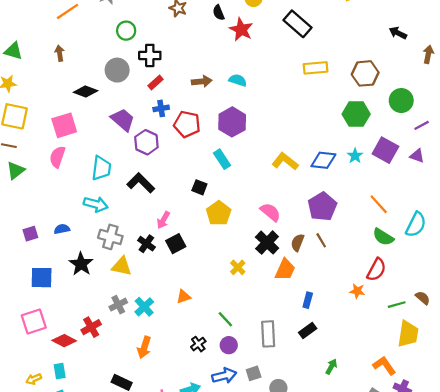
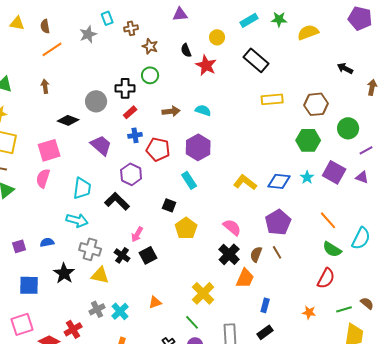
green circle: (126, 31) -> (150, 75), moved
purple hexagon: (146, 142) -> (131, 174), moved
yellow cross: (238, 267) -> (203, 293), moved, size x1.6
orange star: (357, 291) -> (309, 312), moved

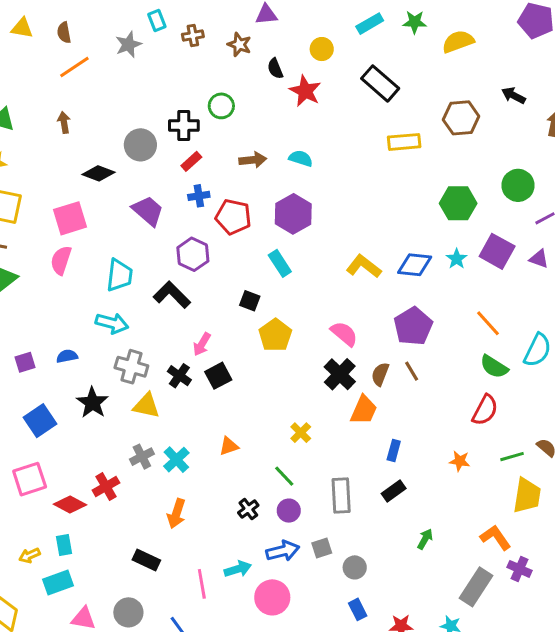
brown star: (150, 46) -> (239, 45), moved
brown hexagon: (316, 104) -> (461, 118), moved
blue square: (29, 285) -> (40, 421), turned -35
yellow cross: (203, 293) -> (301, 433), size x0.6

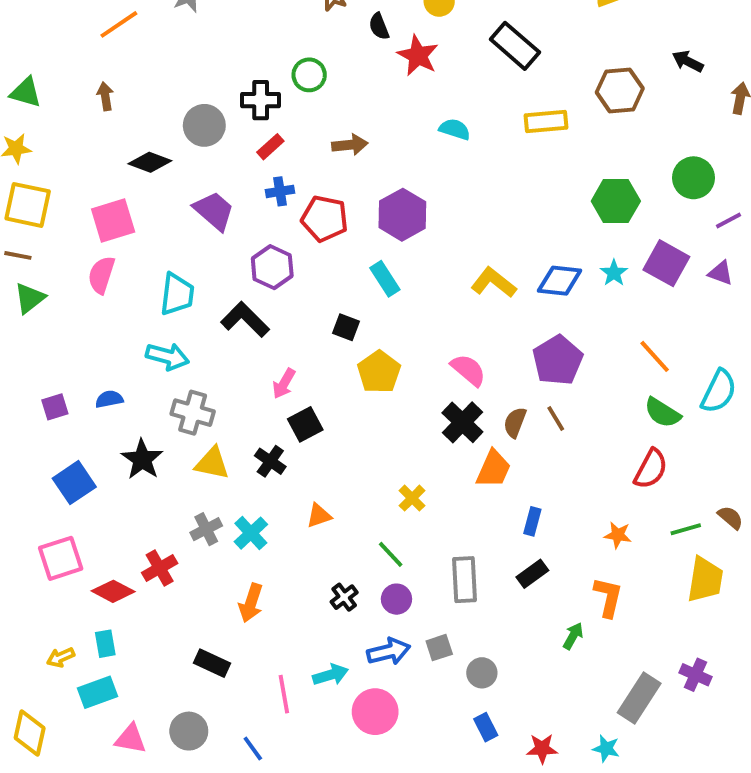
cyan semicircle: (301, 158) -> (455, 129), moved
black cross: (179, 376) -> (270, 461), moved
orange L-shape: (496, 537) -> (608, 597), moved, turned 48

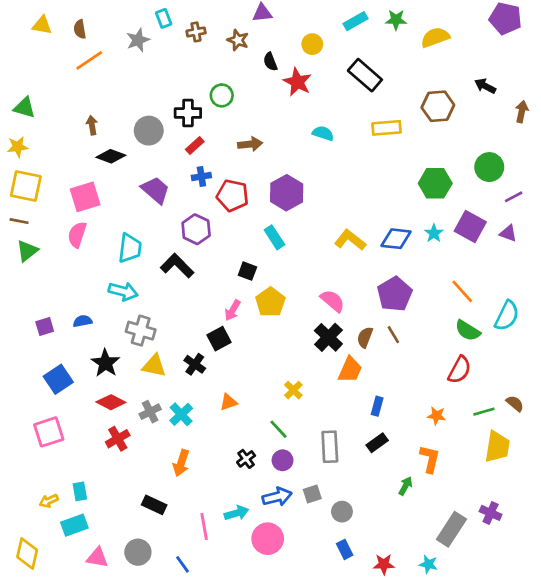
brown arrow: (105, 96) -> (92, 125), moved
pink arrow: (284, 384) -> (233, 310), moved
red diamond: (113, 591) -> (111, 402), moved

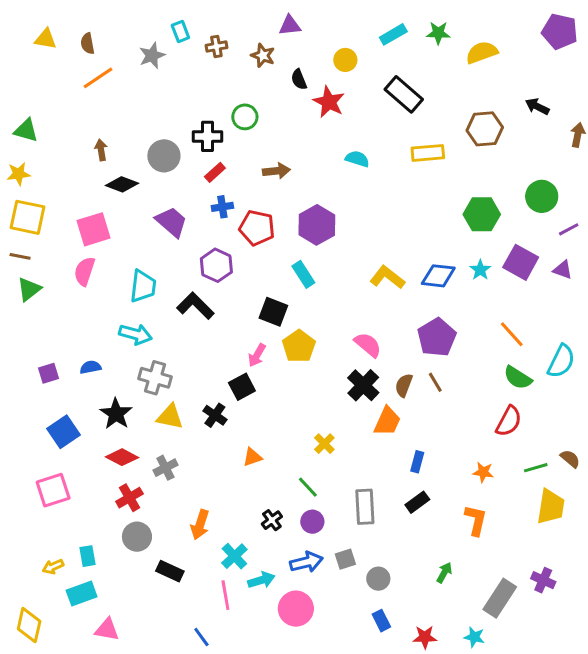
black square: (247, 271) -> (273, 312), size x1.4
cyan cross: (181, 414) -> (234, 556), moved
green arrow: (405, 486) -> (444, 573), moved
gray circle: (138, 552) -> (137, 537), moved

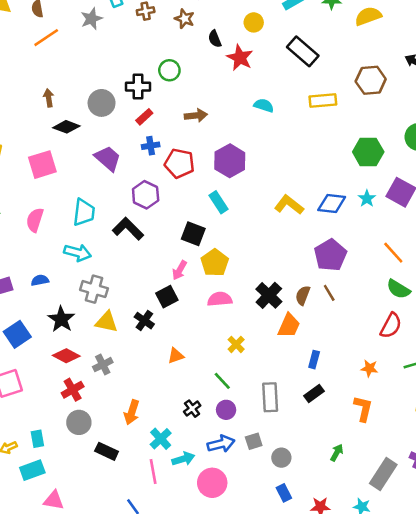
pink semicircle: (85, 271) -> (35, 220), moved
pink semicircle: (368, 345) -> (220, 299), moved, turned -45

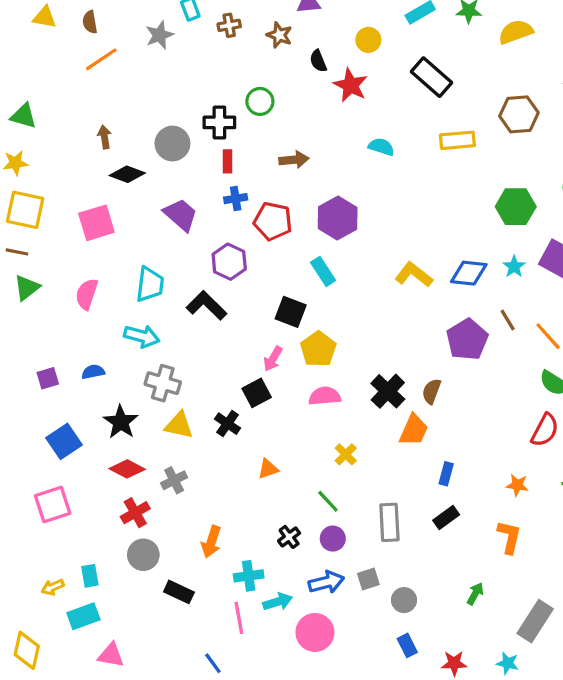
red rectangle: (144, 117) -> (228, 161), turned -48
brown line: (329, 293) -> (508, 320), moved
cyan cross: (161, 439) -> (249, 576), turned 35

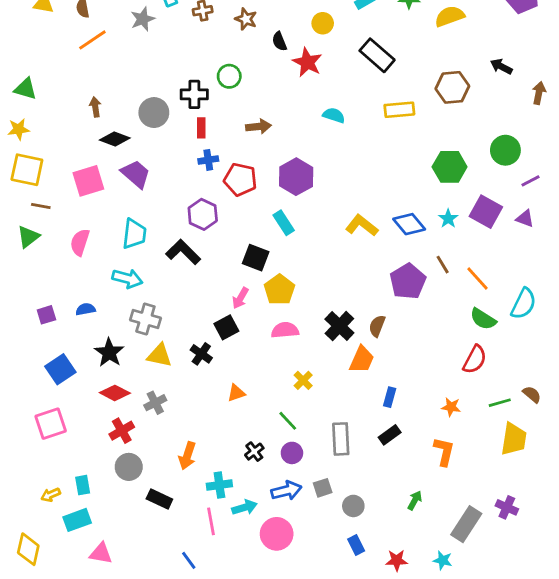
purple trapezoid: (181, 215) -> (136, 174), moved
brown line: (17, 252) -> (41, 206), moved
blue diamond: (469, 273) -> (409, 224), turned 44

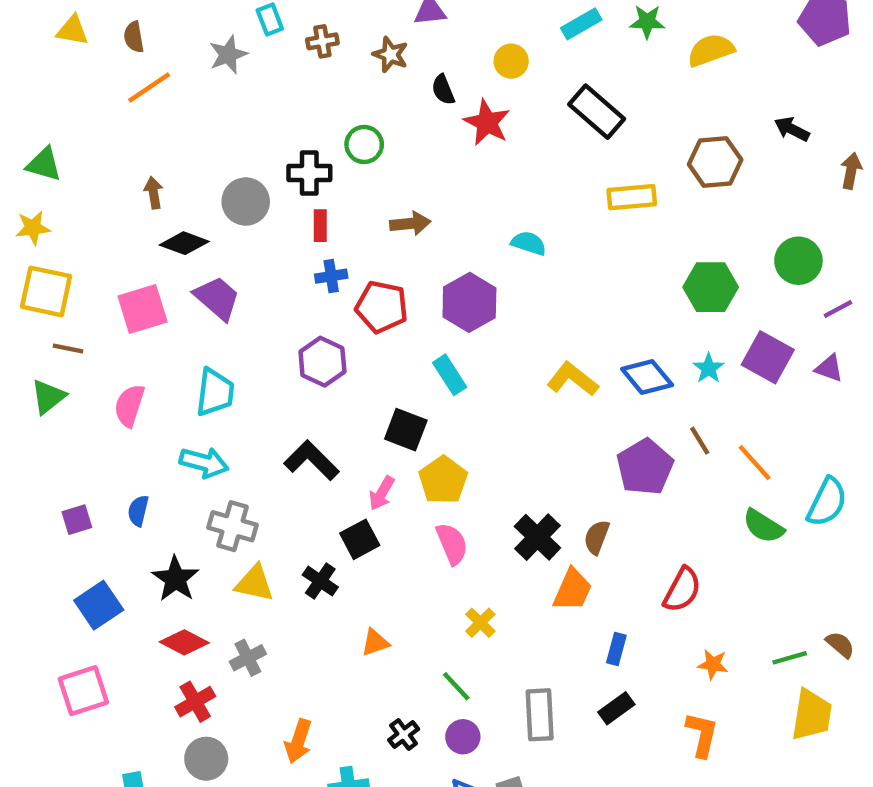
cyan semicircle: (334, 115) -> (529, 243), moved
black L-shape: (183, 252) -> (311, 460), moved
blue semicircle: (85, 309) -> (138, 511), turned -66
pink semicircle: (285, 330) -> (452, 544), turned 72
red semicircle: (475, 359) -> (682, 590), moved

